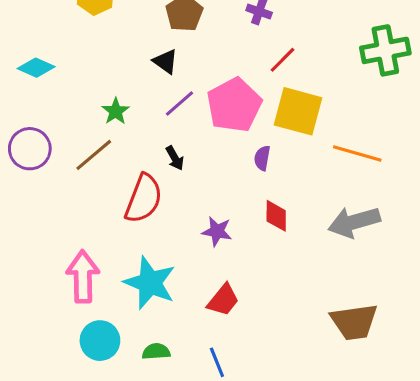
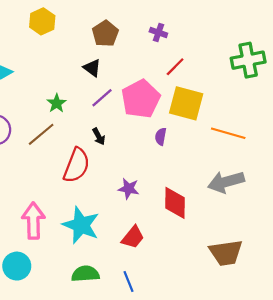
red diamond: (276, 216) -> (175, 203), moved, size x1.4
cyan circle: (100, 341) -> (17, 266), moved
green semicircle: (156, 351) -> (85, 274), size x1.4

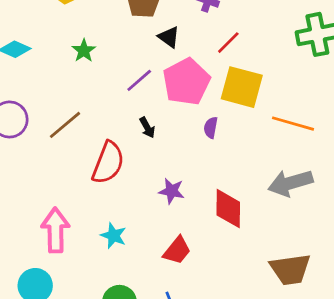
black triangle: (92, 68) -> (169, 37), moved
green star: (57, 103) -> (84, 51), moved
black arrow: (99, 137) -> (147, 128), moved
cyan star: (81, 225) -> (114, 236), size x0.6

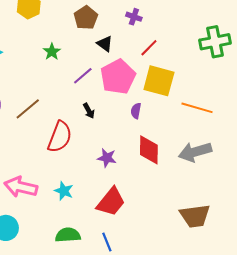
green star: (84, 51) -> (52, 52), moved
red diamond: (228, 209) -> (149, 150), moved
pink arrow: (55, 230) -> (21, 187), turned -76
red trapezoid: (177, 250) -> (111, 202), size x1.4

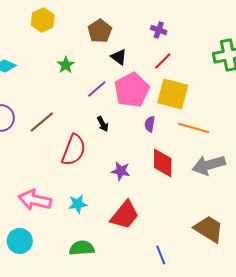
purple cross: (134, 17) -> (159, 30), moved
orange line: (197, 108) -> (194, 128), moved
cyan star: (64, 191) -> (78, 204), turned -30
brown trapezoid: (195, 216) -> (209, 229), turned -140
blue line: (107, 242) -> (161, 255), moved

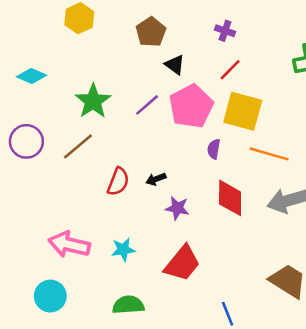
green star: (66, 65) -> (93, 101), moved, size x1.6
black arrow: (103, 124) -> (156, 179), moved, turned 98
red semicircle: (74, 150) -> (118, 182), size x0.7

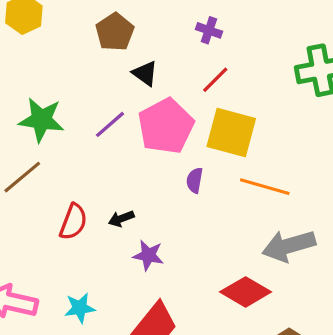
green star: (93, 101) -> (41, 120), turned -30
red diamond: (230, 198) -> (246, 292), moved, turned -60

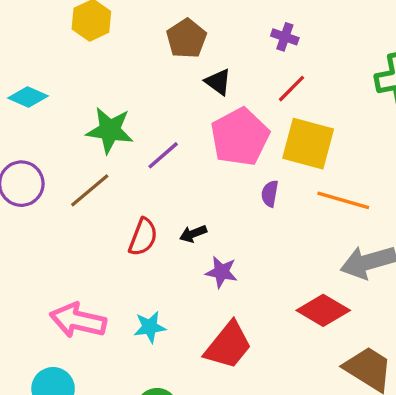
purple line: (110, 124) -> (163, 155), moved

